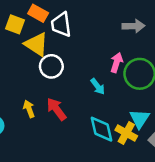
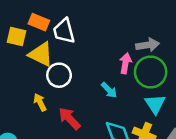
gray arrow: (134, 26) -> (148, 45), moved
yellow arrow: (29, 109) -> (40, 102), moved
cyan triangle: (140, 119) -> (155, 104), moved

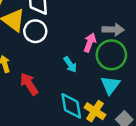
white circle: (59, 75) -> (35, 31), moved

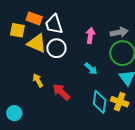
pink arrow: (90, 43) -> (90, 35), moved
cyan diamond: (71, 106) -> (100, 102), turned 30

